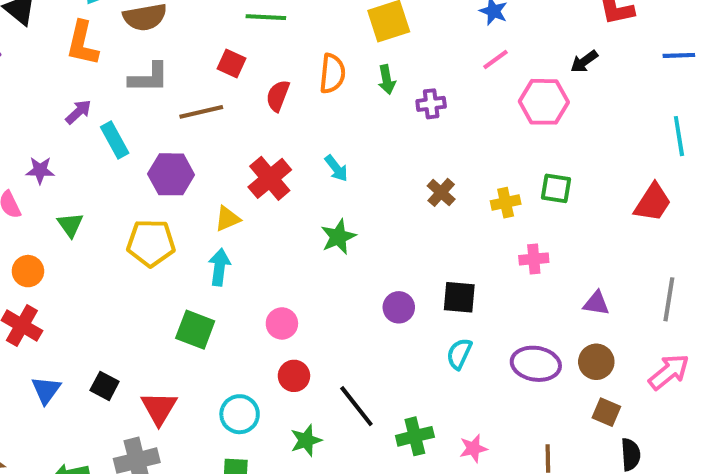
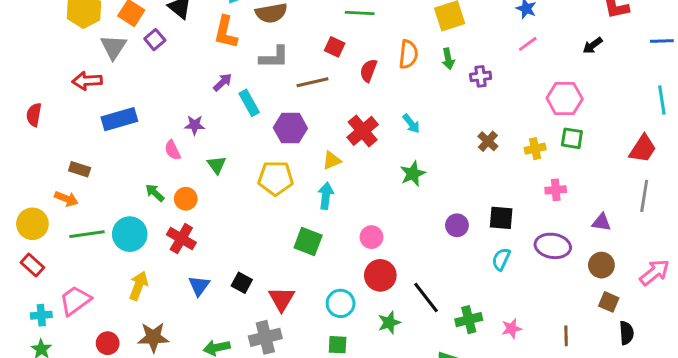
pink hexagon: (544, 102) -> (565, 98), moved
gray line: (669, 299) -> (644, 196), moved
purple ellipse: (536, 364) -> (553, 246), moved
red circle: (294, 376) -> (380, 275), size x1.4

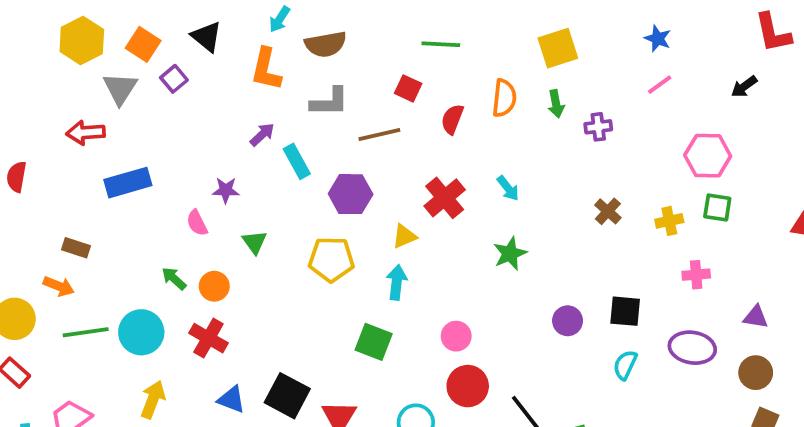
black square: (242, 283) -> (287, 396), size x1.6
blue triangle: (199, 286) -> (232, 399), turned -45

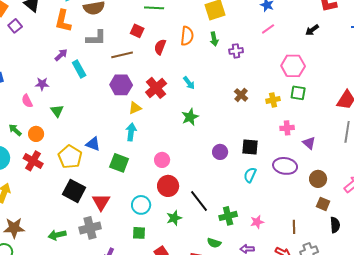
purple hexagon: (351, 194) -> (121, 85), moved
yellow pentagon: (331, 259) -> (70, 157), moved, turned 30
purple triangle: (756, 317) -> (309, 143), moved, turned 32
blue triangle: (232, 399) -> (93, 144), moved

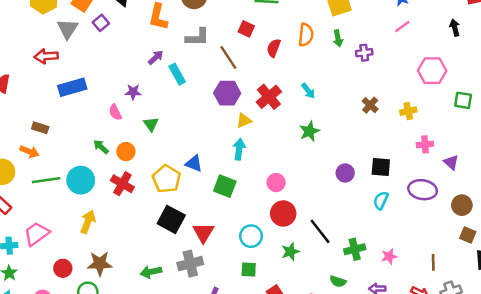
black arrow: (312, 30) -> (455, 28), turned 112
brown line: (122, 55) -> (228, 57), turned 70
green square: (298, 93) -> (463, 100), moved

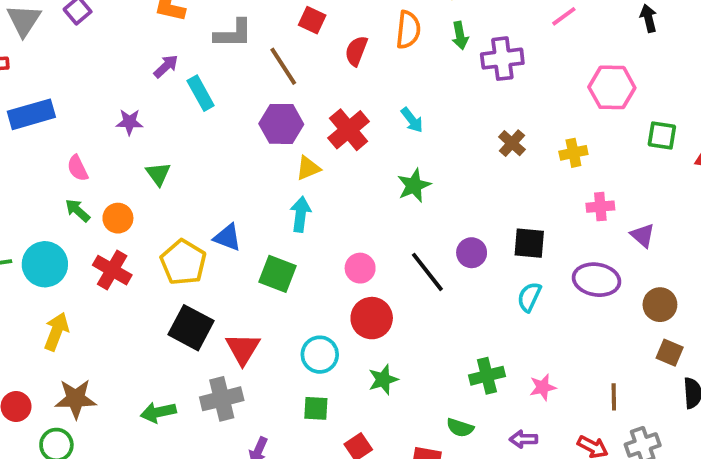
purple cross: (364, 53) -> (502, 59), size x1.5
pink semicircle: (115, 112) -> (78, 168), moved
black line: (320, 231) -> (427, 272), moved

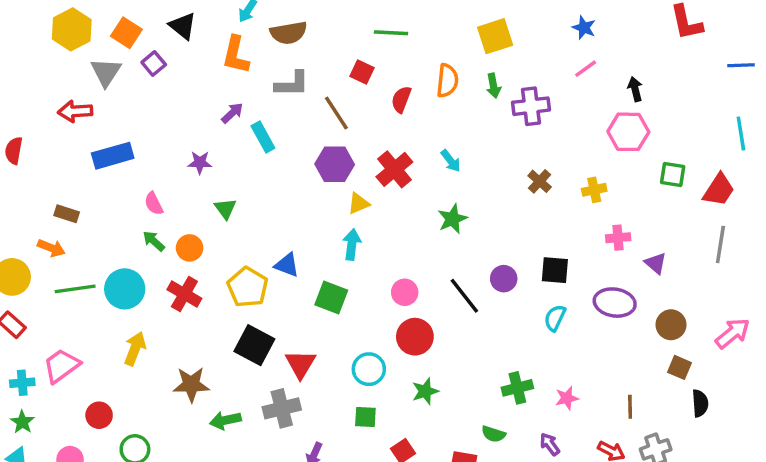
black arrow: (648, 18) -> (635, 89), moved
brown star: (76, 399) -> (191, 384), moved
purple arrow: (523, 439) -> (550, 444), turned 55

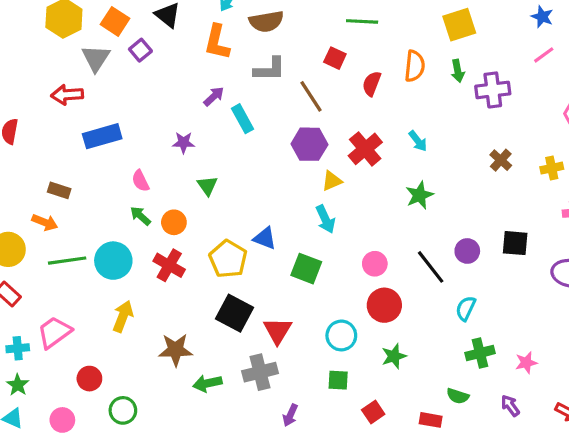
cyan arrow: (352, 244) -> (325, 219), turned 148
cyan semicircle: (555, 318) -> (466, 308), moved

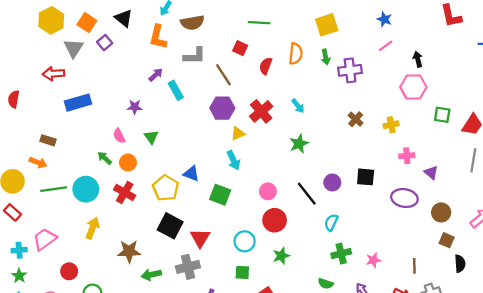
pink semicircle: (140, 181) -> (119, 136), moved

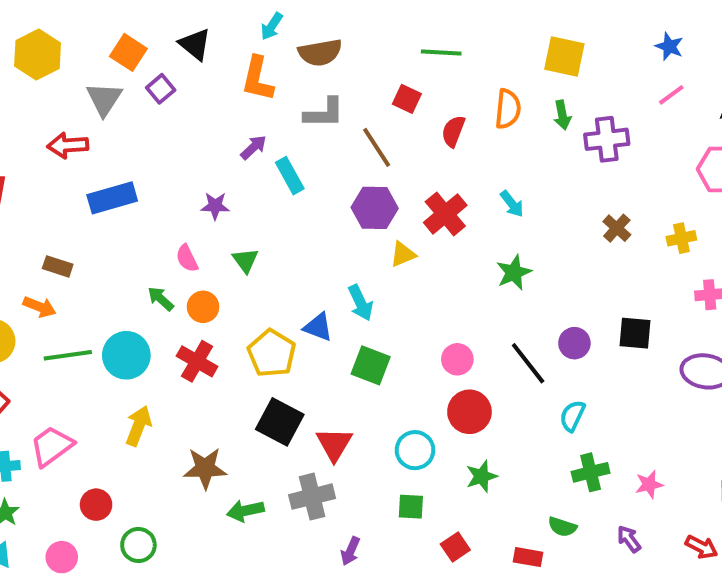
yellow hexagon: (51, 20) -> (38, 54), moved
yellow square: (327, 25) -> (564, 57), turned 30
cyan arrow: (233, 160) -> (360, 303), moved

